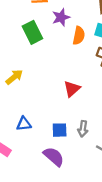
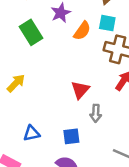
orange semicircle: (79, 36) -> (82, 31), turned 30
gray arrow: (83, 129) -> (96, 113), moved

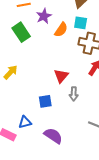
blue triangle: (32, 133) -> (25, 122), moved
blue square: (71, 136) -> (45, 101), moved

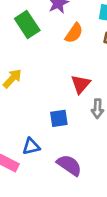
orange semicircle: (61, 30) -> (74, 33), moved

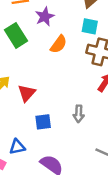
red triangle: (81, 84) -> (27, 93), moved

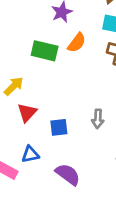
green rectangle: (16, 35) -> (45, 51), moved, turned -45
red triangle: (27, 93) -> (27, 113), moved

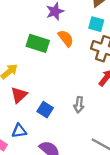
orange semicircle: (77, 43) -> (66, 38), turned -78
blue square: (59, 127) -> (45, 110), turned 35

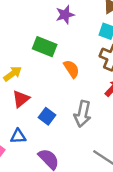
orange semicircle: (66, 38) -> (71, 69), moved
gray arrow: (79, 105) -> (83, 114), size x1.5

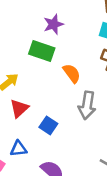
purple star: (65, 15) -> (53, 24), moved
gray arrow: (83, 114) -> (87, 105), moved

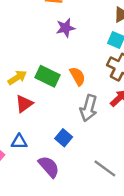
green rectangle: (42, 51) -> (47, 76), moved
blue square: (48, 125) -> (64, 138), moved

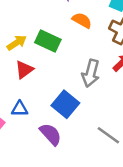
orange semicircle: (78, 76) -> (82, 20), moved, turned -30
blue square: (64, 138) -> (65, 104), size x1.5

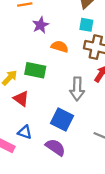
red triangle: (24, 70) -> (21, 99), turned -35
blue triangle: (20, 109) -> (25, 132), turned 32

